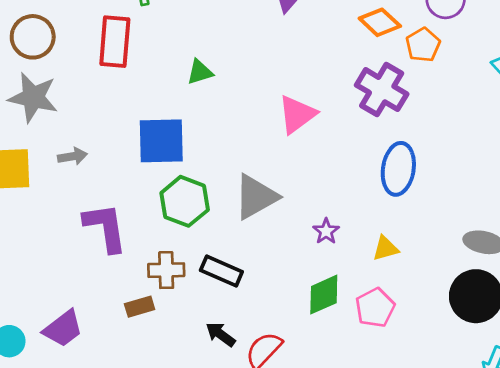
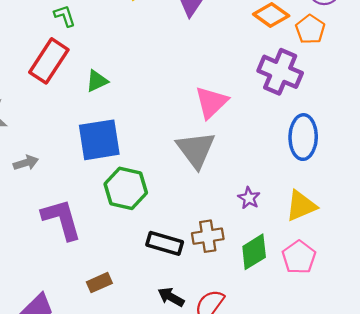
red rectangle: (115, 42) -> (49, 61), turned 36
green triangle: (200, 72) -> (97, 81), moved
gray triangle: (256, 197) -> (196, 150), moved, turned -30
yellow triangle: (385, 248) -> (301, 206), size x1.4
brown cross: (166, 270) -> (208, 236), moved

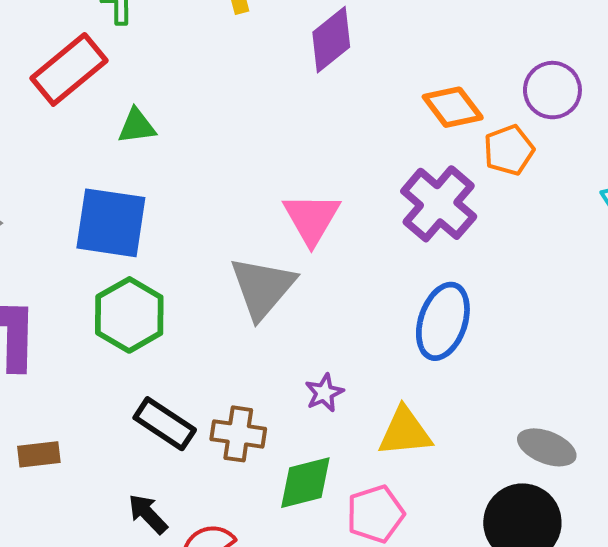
pink triangle: (211, 102) -> (312, 218), turned -33

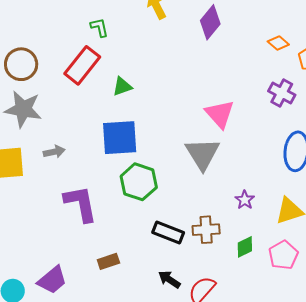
orange diamond: (453, 107) -> (278, 43), size x0.7
purple cross: (439, 204) -> (282, 93), size x0.7
green diamond: (305, 483) -> (245, 247), size x0.7

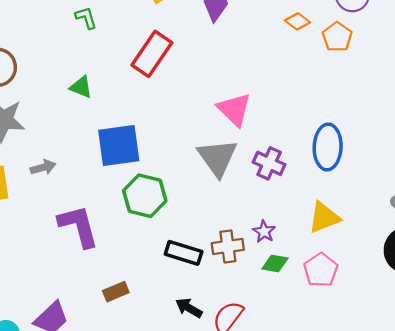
red rectangle: (82, 65) -> (152, 54), moved
green triangle: (122, 86) -> (81, 87), moved, turned 45
purple cross: (282, 93) -> (269, 163), moved
purple star: (245, 200) -> (264, 232), moved
green diamond: (245, 247) -> (275, 263), turned 40

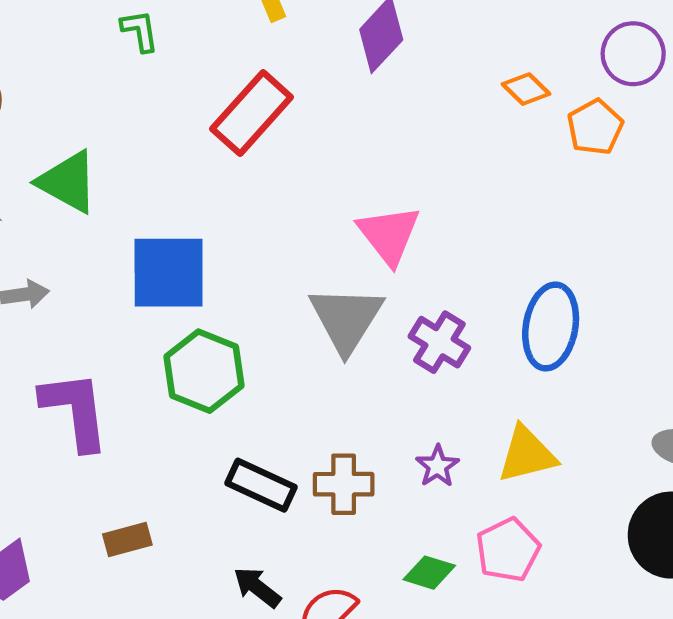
green triangle: (81, 87) -> (68, 182), moved, size x1.5
purple star: (264, 232) -> (437, 466), moved
green diamond: (275, 263) -> (429, 573), moved

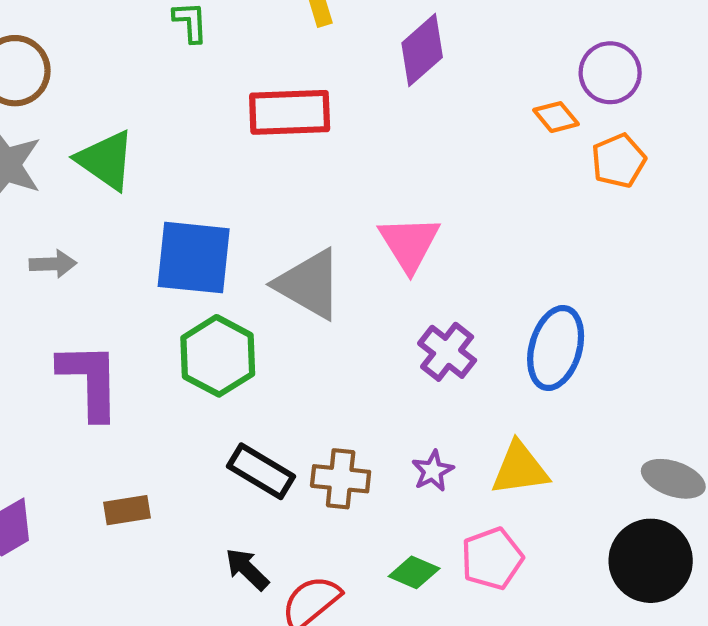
purple circle: (633, 54) -> (610, 73), moved
red rectangle: (252, 113) -> (290, 112), turned 40
gray triangle: (346, 319) -> (309, 284), moved, turned -38

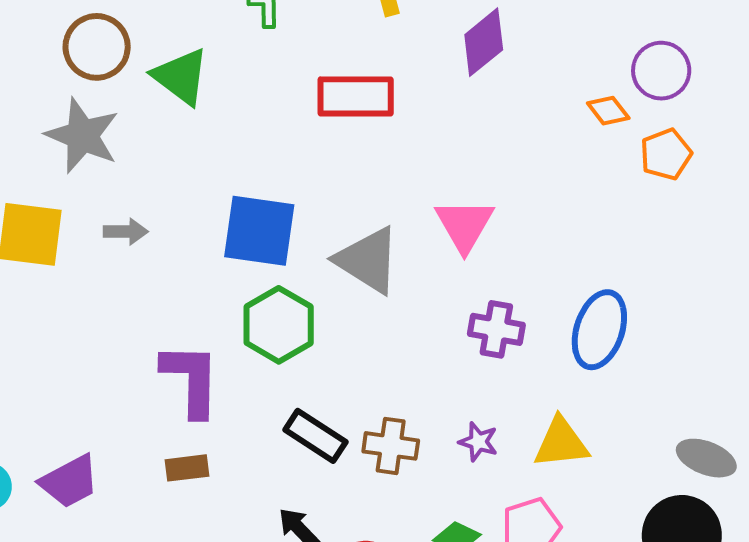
green triangle: (106, 160) -> (181, 77), moved
purple cross: (447, 352) -> (496, 329), turned -30
purple L-shape: (90, 381) -> (191, 380), moved
purple star: (433, 471) -> (478, 442), turned -30

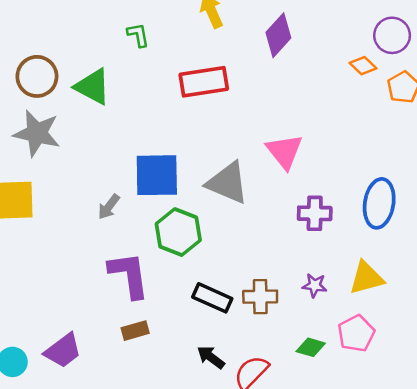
gray arrow: (126, 232) -> (109, 207), moved, turned 136

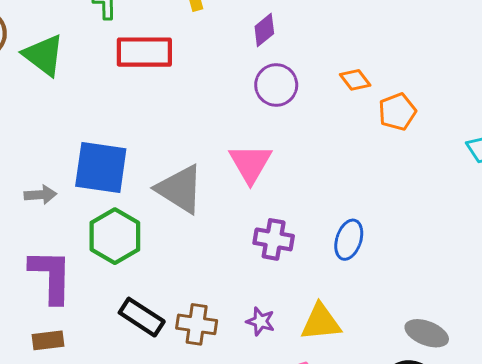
purple diamond: (278, 35) -> (264, 30), size x0.7
purple circle: (392, 35) -> (276, 85), moved
red rectangle: (204, 82) -> (144, 52), moved
blue ellipse: (379, 203) -> (349, 240), size x0.7
gray arrow: (109, 207) -> (40, 195), turned -140

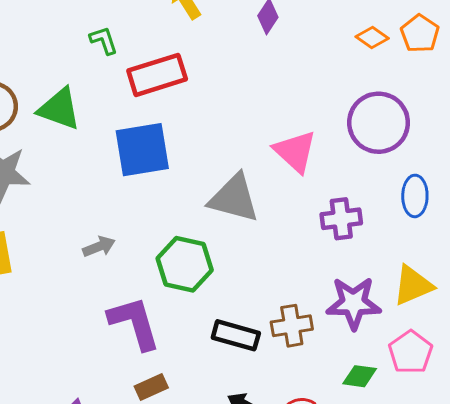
purple circle: (276, 85) -> (379, 123), moved, size x1.4
orange pentagon: (397, 112) -> (420, 34), moved
blue square: (101, 168) -> (142, 150), moved
purple star: (260, 321) -> (353, 303), size x1.8

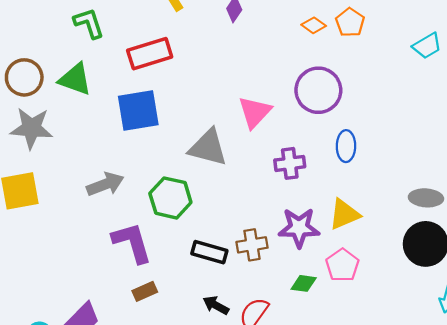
green L-shape: (104, 40) -> (89, 23), moved, size x1.4
pink triangle: (295, 151) -> (255, 112), turned 30
gray arrow: (99, 247) -> (105, 184), size x1.5

